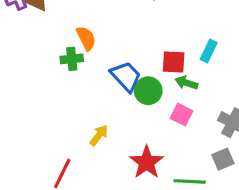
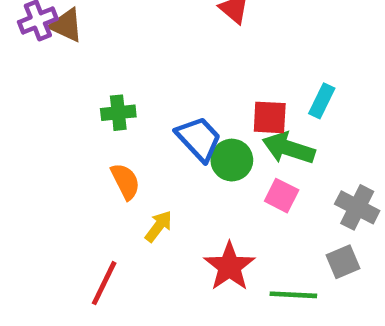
orange semicircle: (86, 38) -> (125, 181), moved
green arrow: (186, 83) -> (289, 148), size x1.5

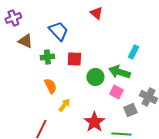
brown triangle: (66, 25) -> (25, 41), moved
red square: (270, 117) -> (74, 59), moved
blue trapezoid: (199, 139) -> (58, 31), moved
gray square: (343, 262) -> (130, 110), moved

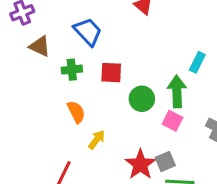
green arrow: (119, 72) -> (177, 91), turned 70
gray square: (130, 110) -> (165, 162), moved

